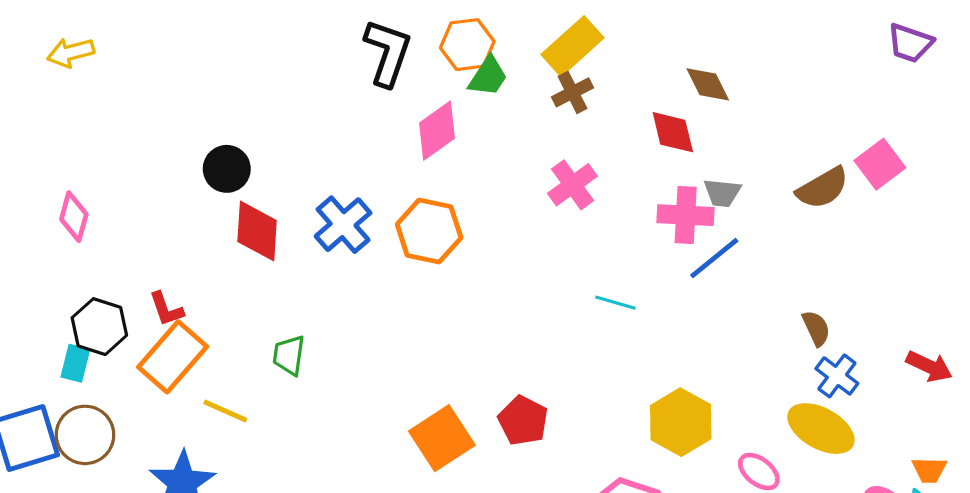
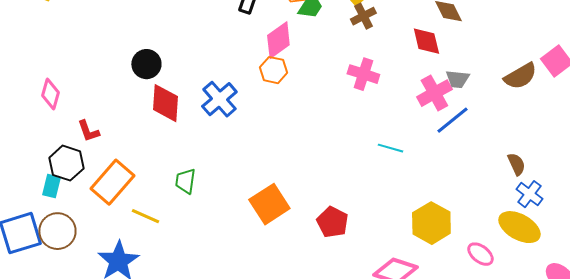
pink cross: (572, 185) -> (363, 74), turned -36
pink cross: (686, 215) -> (434, 93), turned -32
orange hexagon: (429, 231) -> (273, 70), moved, size x0.7
red L-shape: (166, 309) -> (88, 131), moved
orange square: (442, 438) -> (269, 204), moved

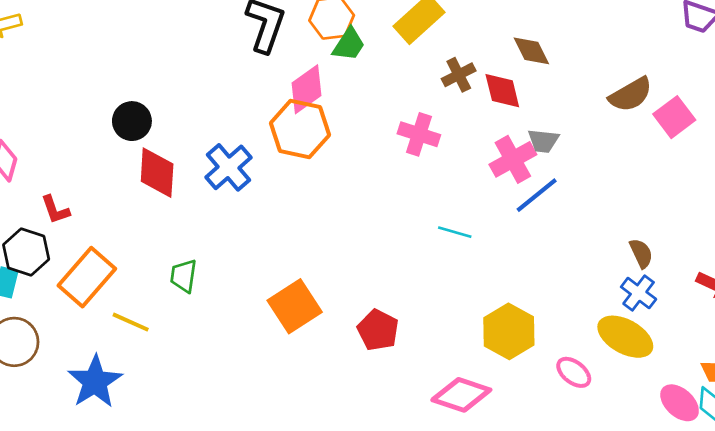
brown cross: (363, 16) -> (459, 75), moved
orange hexagon: (273, 70) -> (300, 129), size x1.6
brown semicircle: (520, 76) -> (631, 95), moved
brown semicircle: (516, 164) -> (641, 253), moved

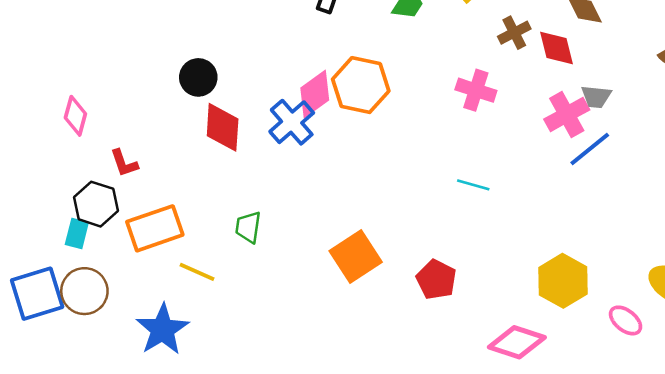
pink diamond: (307, 89) -> (315, 94), moved
cyan line: (455, 232) -> (473, 185), moved
orange rectangle: (87, 277) -> (155, 228), turned 30

